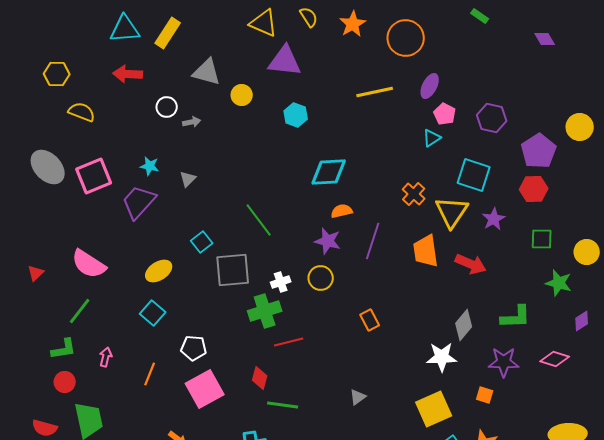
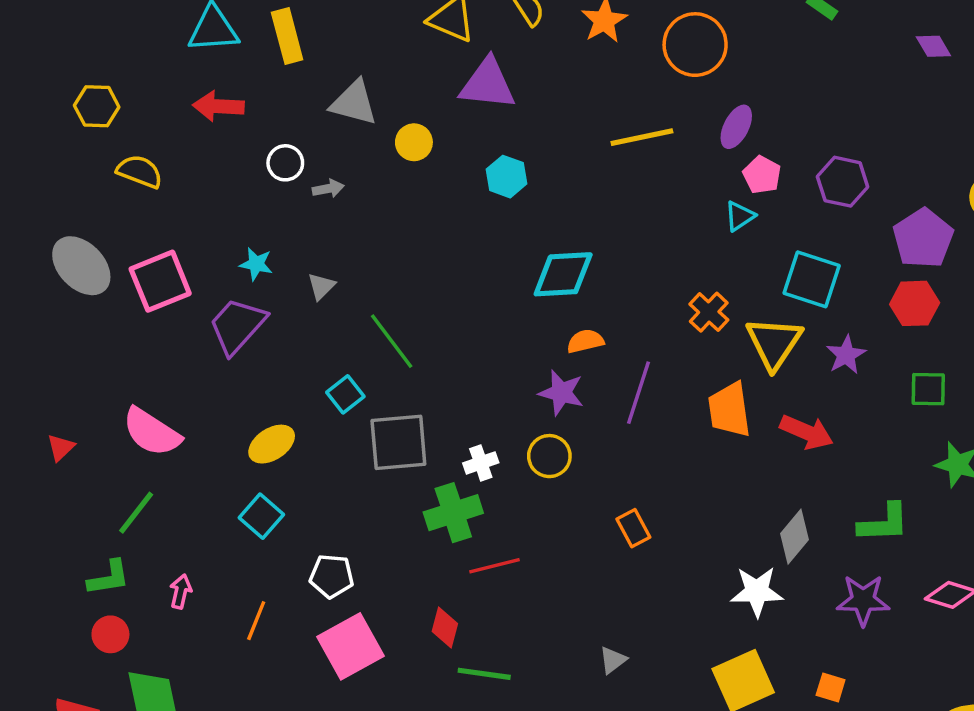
yellow rectangle: (168, 33) -> (287, 36), turned -48
green line: (259, 220) -> (392, 341), moved
orange square: (485, 395) -> (831, 688), moved

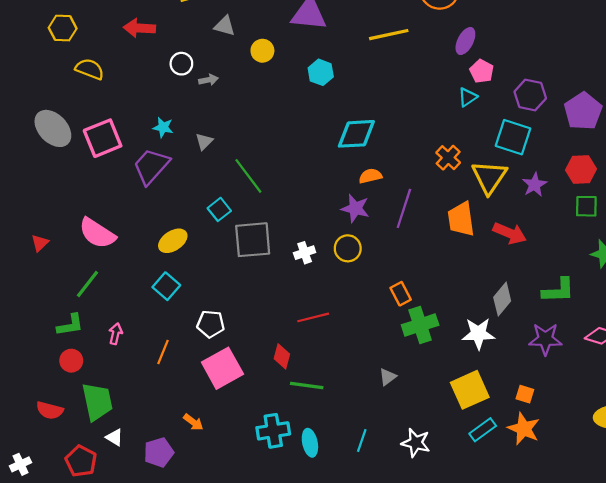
gray triangle: (354, 103) -> (225, 26), size x0.7
yellow line: (642, 137) -> (389, 35), moved
purple hexagon: (843, 182) -> (530, 95), moved
red hexagon: (915, 303) -> (581, 170), moved
green cross: (453, 513) -> (420, 325), moved

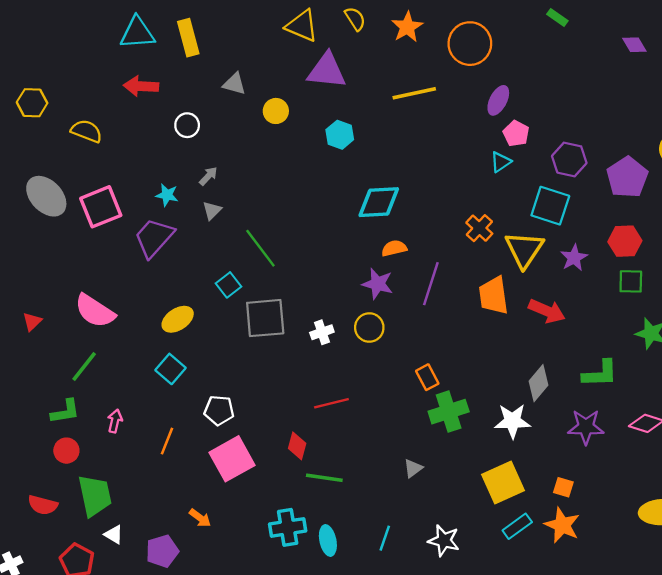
yellow hexagon: (63, 28) -> (32, 103), moved
gray arrow: (208, 80) -> (208, 176), moved, turned -36

